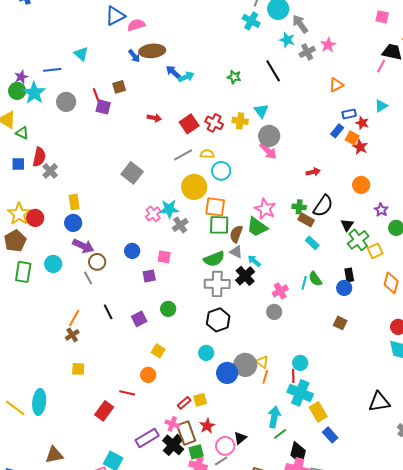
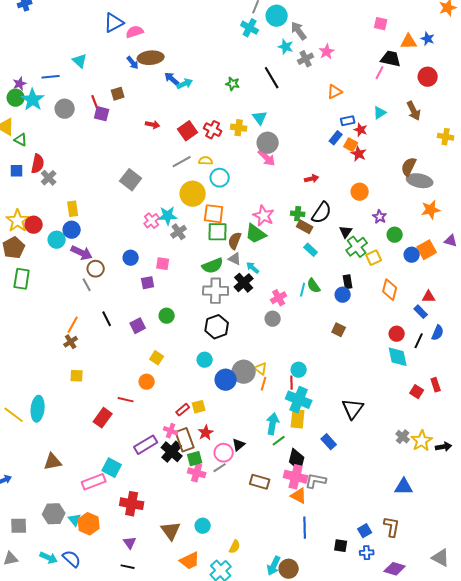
cyan circle: (53, 264) -> (57, 240), moved
black triangle: (379, 402) -> (353, 409), moved, turned -45
yellow rectangle: (318, 412) -> (298, 419), moved, turned 36

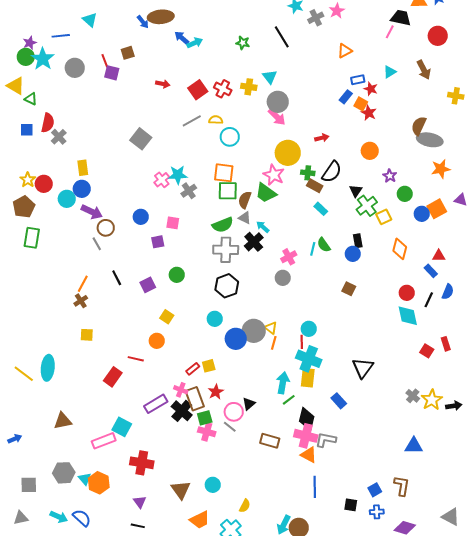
yellow circle: (193, 194) -> (288, 153), moved
yellow star: (18, 221) -> (28, 180), size x0.7
gray line: (220, 468) -> (230, 427), turned 72

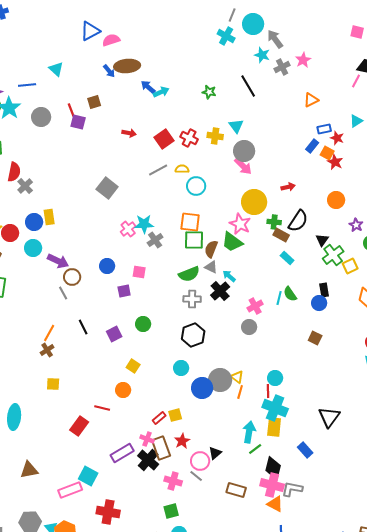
blue circle: (82, 189) -> (34, 222), moved
gray cross: (226, 250) -> (192, 299), size x0.7
green square: (205, 418) -> (171, 511), moved

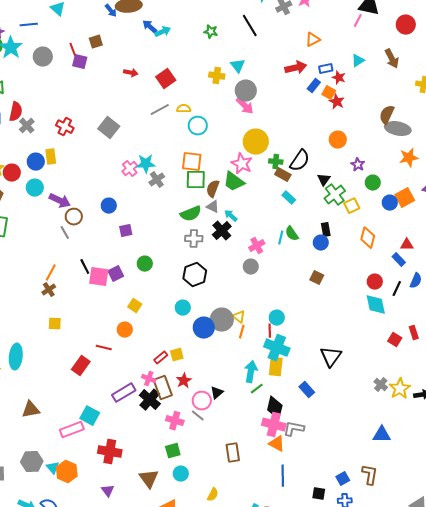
red cross: (189, 138) -> (65, 127), moved
red arrow: (288, 187) -> (296, 68), moved, size x1.5
pink square: (139, 272) -> (99, 277), moved, size x1.5
brown rectangle: (236, 490) -> (233, 453), moved, turned 66

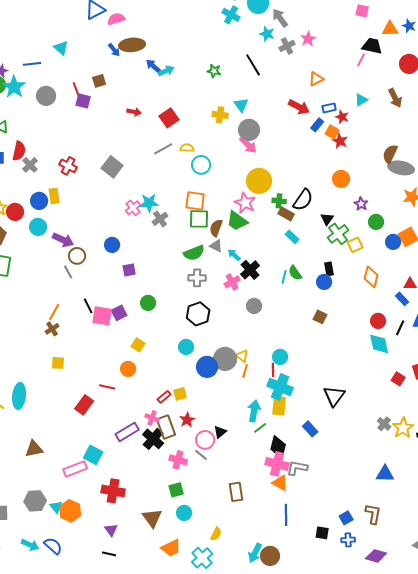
red arrow: (296, 68) -> (299, 107), turned 40
black cross: (222, 231) -> (250, 270), moved
pink cross: (257, 246) -> (232, 282), moved

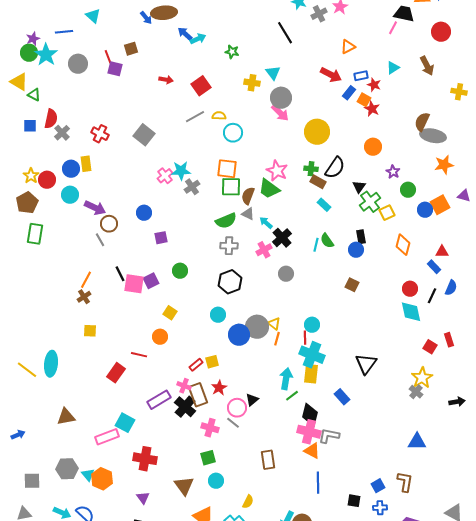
green star: (214, 71) -> (232, 52), moved
yellow circle: (259, 181) -> (317, 132), moved
yellow star: (403, 428) -> (422, 378), moved

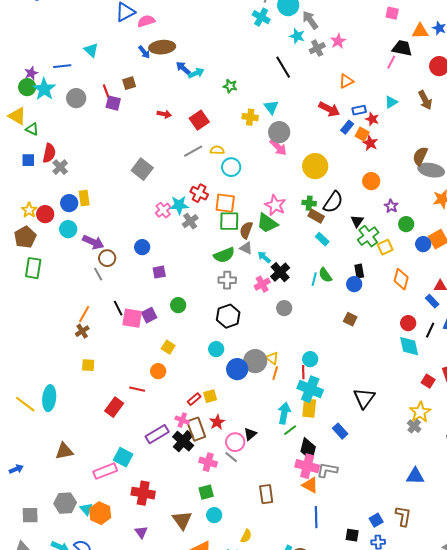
red cross: (100, 134) -> (199, 193), moved

